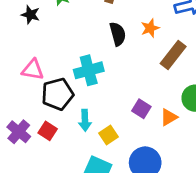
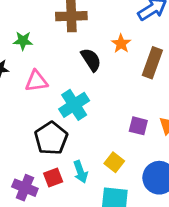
pink triangle: (33, 70) -> (36, 81), moved
cyan arrow: (85, 120) -> (80, 172), moved
red square: (48, 131) -> (53, 178), turned -36

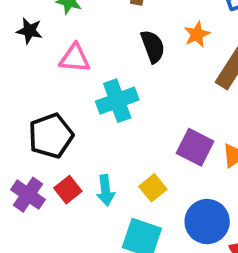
purple square: (138, 126) -> (195, 147), size x1.4
black pentagon: (51, 138) -> (51, 136), moved
red square: (53, 178) -> (68, 190), turned -30

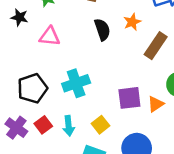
cyan cross: (117, 101) -> (76, 83), moved
purple square: (195, 147) -> (129, 98), turned -35

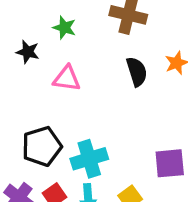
cyan cross: (76, 83) -> (89, 159), moved

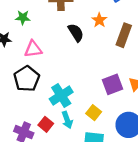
black pentagon: (42, 146) -> (27, 79), moved

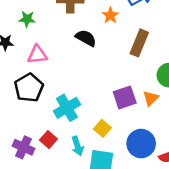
orange star: (99, 20) -> (110, 15), moved
black semicircle: (76, 33) -> (86, 38), turned -30
cyan arrow: (67, 120) -> (77, 146), moved

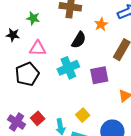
black semicircle: (86, 38) -> (79, 40), turned 84
purple square: (125, 97) -> (99, 75), moved
cyan cross: (67, 108) -> (68, 68), moved

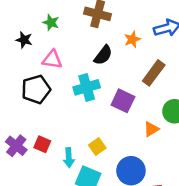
purple square: (99, 75) -> (123, 101), turned 30
red square: (38, 118) -> (42, 144), turned -32

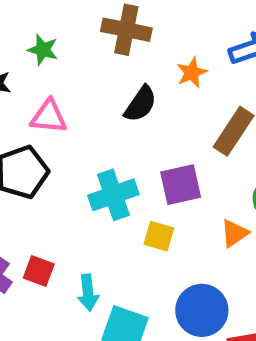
cyan cross: (87, 87) -> (113, 195), moved
purple square: (123, 101) -> (181, 185), turned -35
yellow square: (97, 147) -> (159, 236), moved, turned -35

